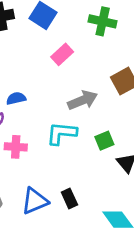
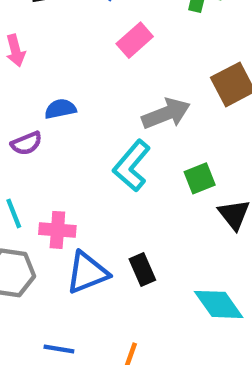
cyan L-shape: (62, 133) -> (132, 166), turned -56
pink cross: (16, 147) -> (57, 230), moved

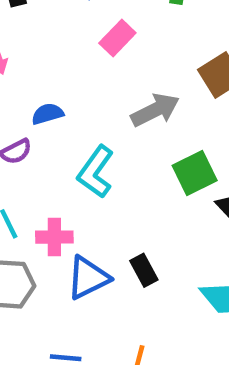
cyan L-shape: (132, 166) -> (96, 172), moved
green square: (200, 178) -> (195, 173), size x1.4

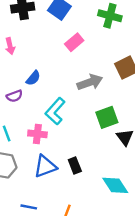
blue semicircle: (47, 114) -> (33, 78), turned 140
pink cross: (54, 237) -> (37, 134), moved

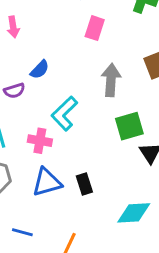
pink rectangle: (74, 42) -> (95, 28), turned -36
gray arrow: (90, 82) -> (111, 80), turned -70
cyan diamond: (115, 185) -> (134, 213), turned -64

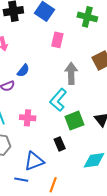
cyan L-shape: (64, 113) -> (58, 100), moved
green square: (129, 126) -> (74, 121), moved
blue triangle: (47, 182) -> (34, 161), moved

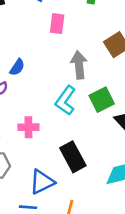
green square: (74, 121) -> (102, 100), moved
black rectangle: (60, 144) -> (73, 157), size x1.6

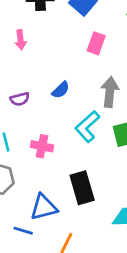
blue semicircle: (17, 67) -> (61, 90), moved

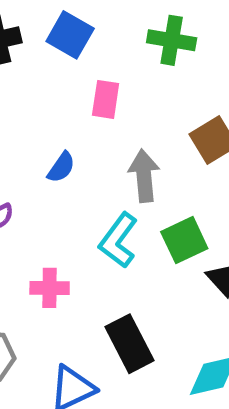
blue semicircle: (61, 90) -> (61, 167), moved

